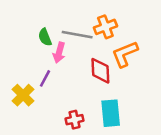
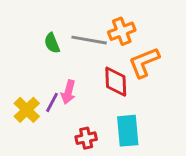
pink arrow: (59, 53) -> (68, 92), moved
purple line: (45, 78) -> (52, 102), moved

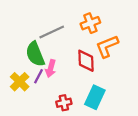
gray line: (89, 40) -> (52, 32), moved, turned -35
green semicircle: (52, 43) -> (35, 54), moved, size x1.6
cyan rectangle: (128, 131) -> (95, 97), turned 30

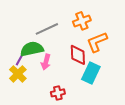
green semicircle: (35, 54) -> (32, 49), turned 100
purple line: (38, 76) -> (20, 59), moved
cyan rectangle: (95, 97) -> (91, 73), moved

